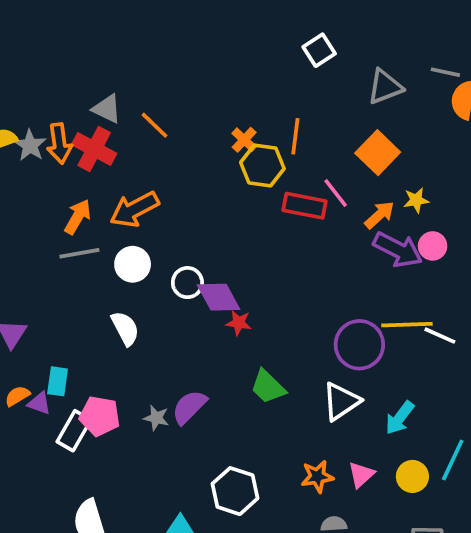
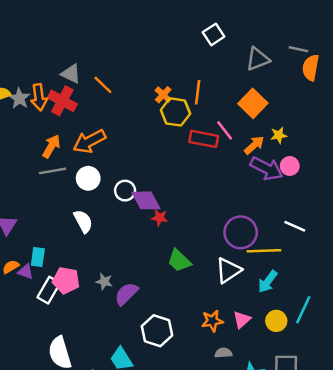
yellow line: (407, 325) -> (264, 251), moved
purple semicircle: (189, 407) -> (126, 294), moved

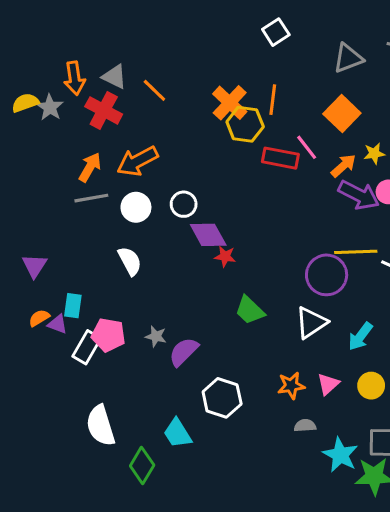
white square: (214, 34) -> (276, 32), moved
orange cross: (163, 95) -> (230, 103), size x1.6
orange arrow: (39, 97) -> (74, 78), moved
white circle: (125, 191) -> (184, 204), moved
yellow line: (264, 251) -> (356, 252), moved

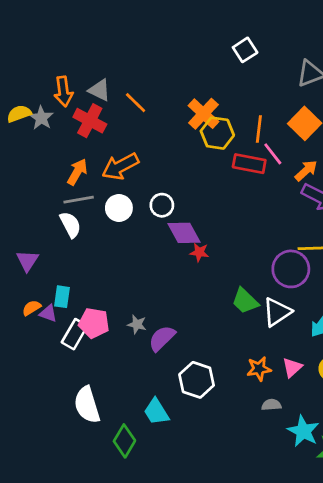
orange line: (273, 100) -> (259, 129), moved
white semicircle: (130, 261) -> (70, 225), moved
green trapezoid: (250, 310) -> (245, 301), moved

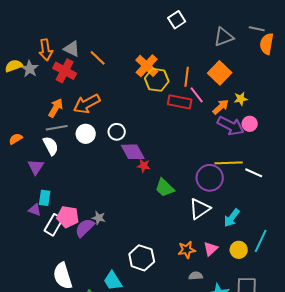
purple triangle: (27, 261) -> (36, 167), moved
green trapezoid: (245, 301) -> (165, 188), moved
orange semicircle: (32, 308) -> (16, 139), moved
purple semicircle: (162, 338) -> (85, 228), moved

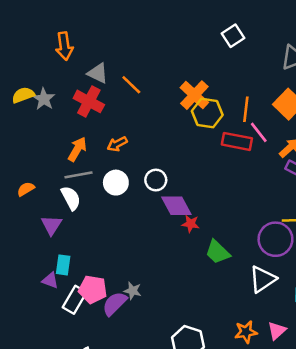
orange arrow: (46, 50) -> (64, 46), moved
orange arrow: (87, 104) -> (117, 144), size x0.6

